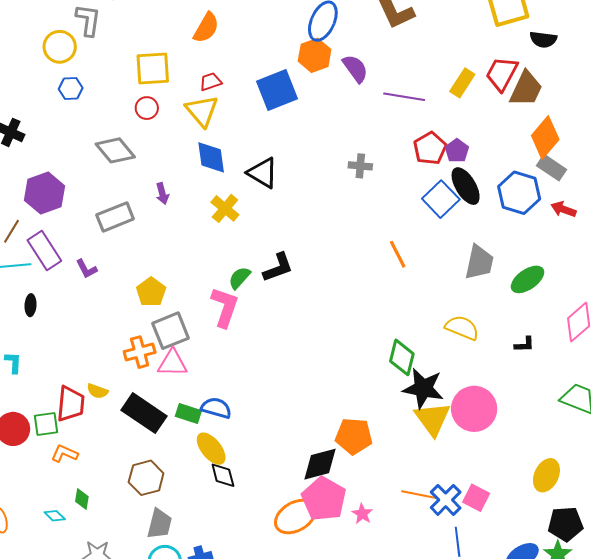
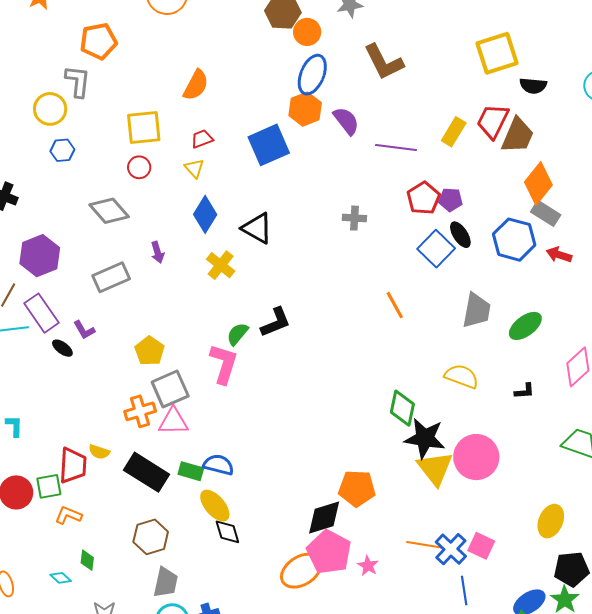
yellow triangle: (202, 111) -> (194, 168), size x0.6
purple pentagon: (457, 151) -> (451, 200), turned -30
blue diamond: (211, 157) -> (205, 214), turned 42
black ellipse: (466, 186) -> (460, 235), size x0.7
black ellipse: (31, 305) -> (62, 348), moved, turned -55

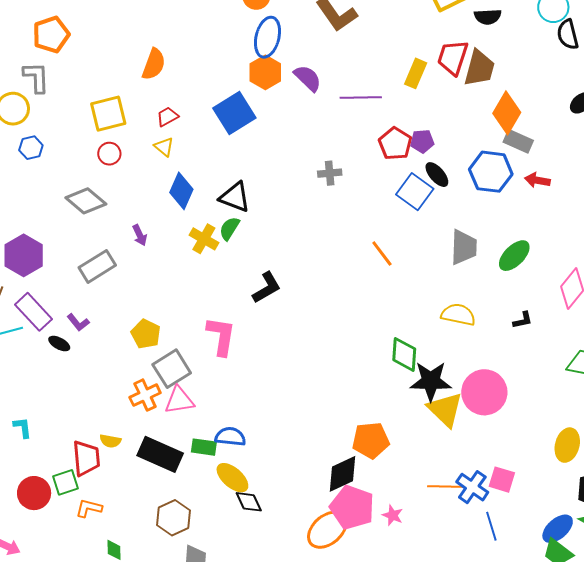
green semicircle: (237, 334) -> (229, 228), moved

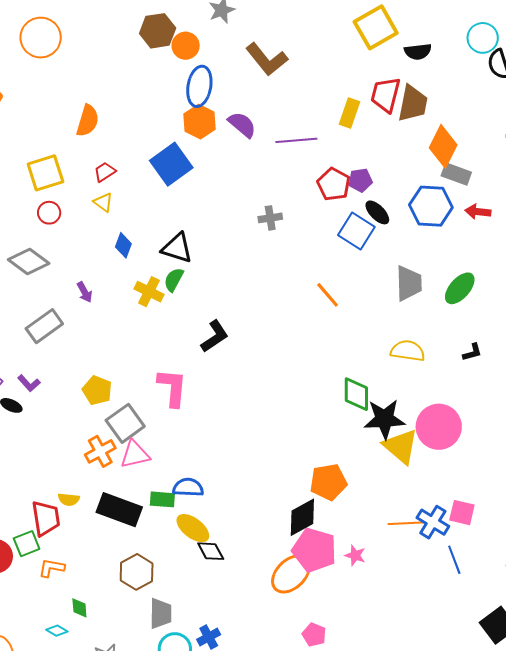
blue diamond: (181, 191) -> (123, 245), size x0.7

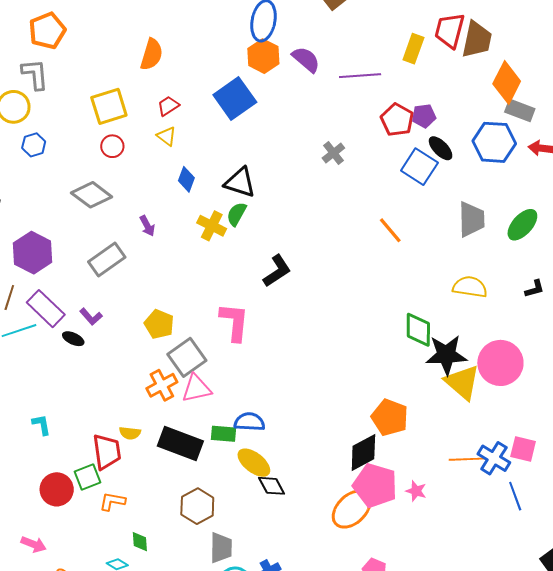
gray cross: (270, 218) -> (333, 153), turned -30
orange pentagon: (328, 482) -> (390, 417), turned 30

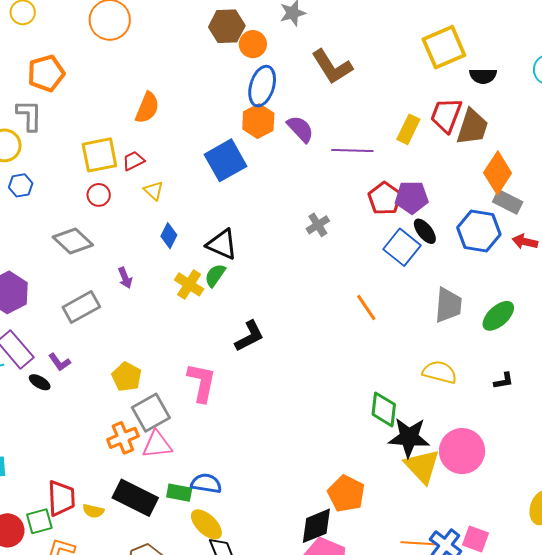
red trapezoid: (168, 106) -> (133, 161), moved
purple pentagon: (424, 116) -> (412, 197), size x1.4
yellow semicircle: (130, 433) -> (93, 511), moved

